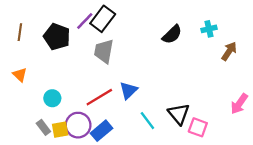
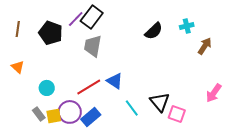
blue triangle: (128, 90) -> (115, 81), turned -42

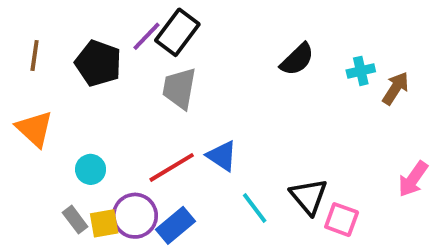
cyan cross: (187, 26) -> (361, 71), moved
orange triangle: (18, 67) -> (35, 129), size x1.5

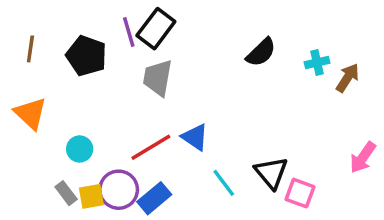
purple line: (147, 36) -> (129, 32), turned -60

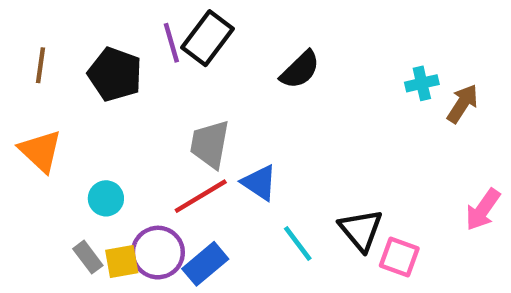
black semicircle: (261, 52) -> (300, 70), moved
gray trapezoid: (158, 78) -> (210, 144), moved

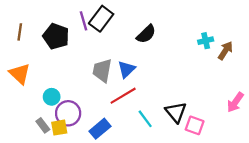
blue triangle: (259, 183) -> (126, 69), moved, turned 42
red line: (201, 196) -> (123, 96), moved
purple circle: (158, 253) -> (68, 113), moved

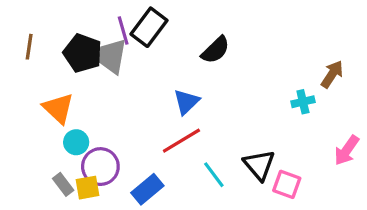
cyan cross: (206, 41) -> (303, 102), moved
gray trapezoid: (102, 70) -> (112, 56), moved
orange triangle: (20, 74) -> (58, 108), moved

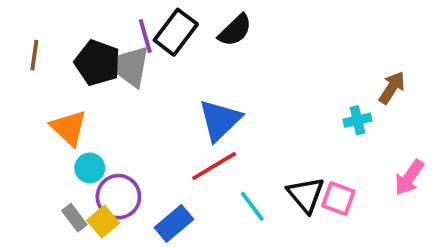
black semicircle: (215, 50) -> (235, 30), moved
blue triangle: (186, 102) -> (220, 120), size x1.4
pink square: (287, 184) -> (338, 199), moved
yellow square: (87, 188) -> (103, 222), turned -30

